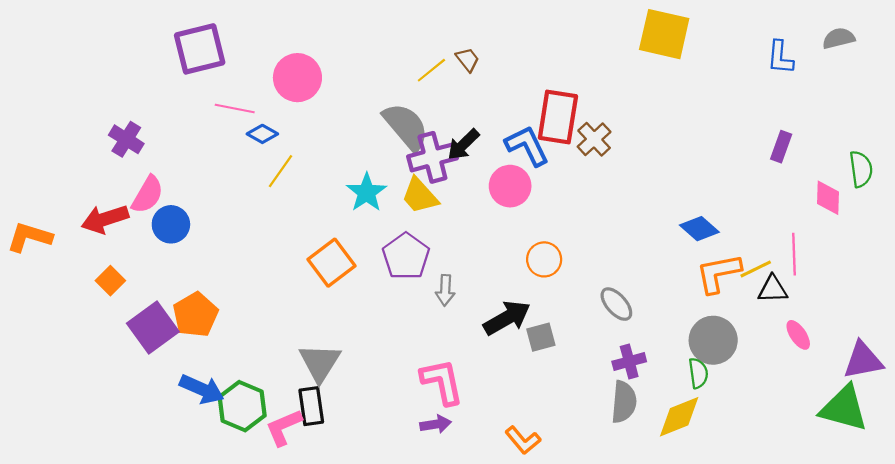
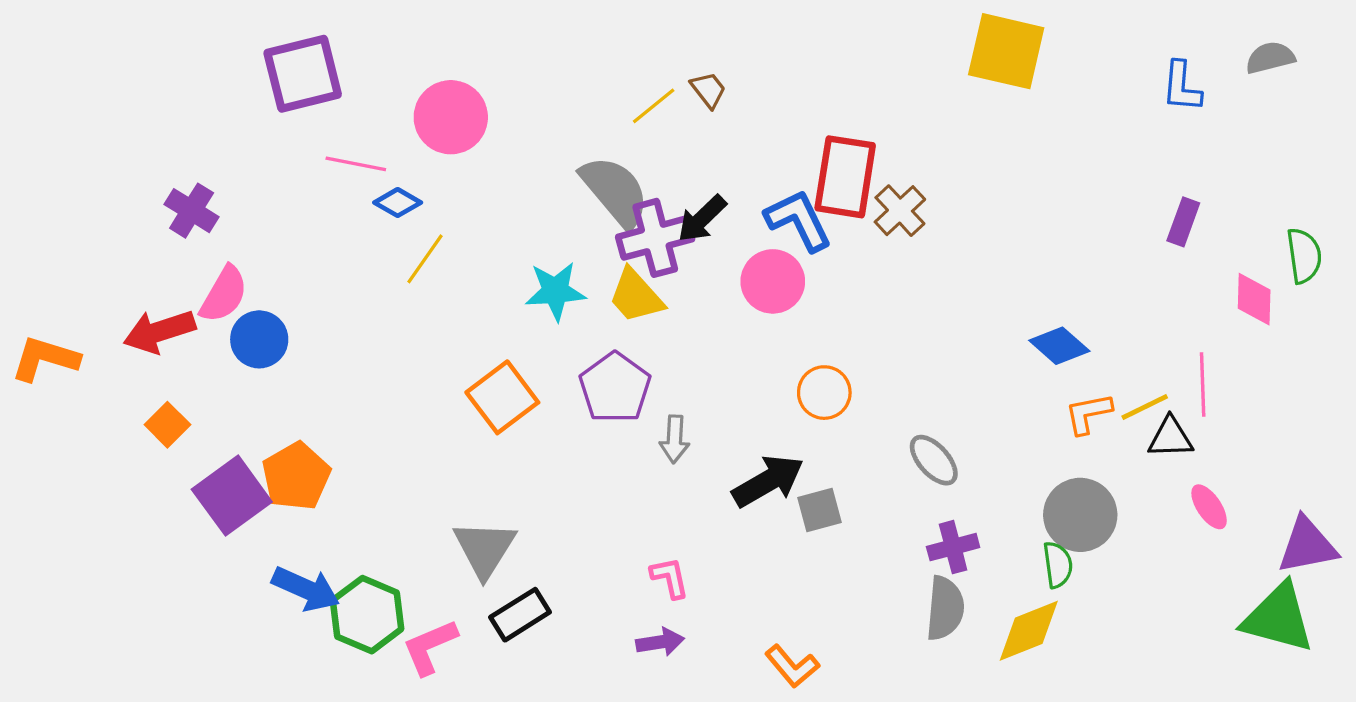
cyan star: (367, 192) -> (555, 291), turned 30
orange L-shape: (718, 273) -> (1088, 413), size x0.7
pink L-shape: (442, 382) -> (670, 578), size x0.6
black rectangle: (311, 406) -> (520, 615), moved, turned 66

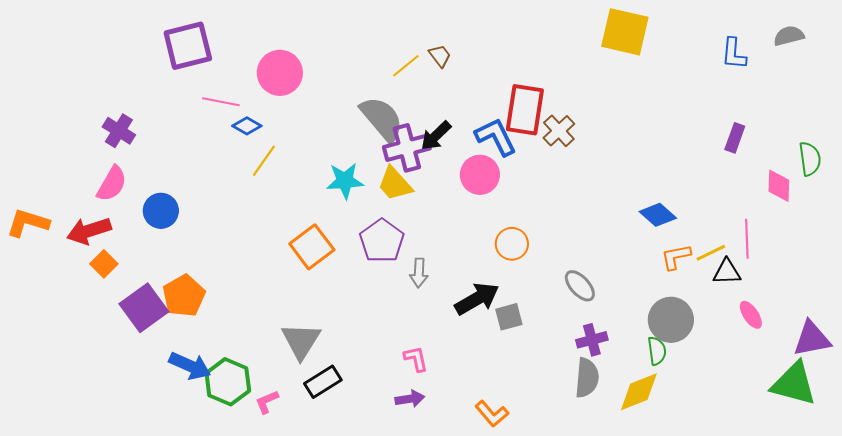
pink semicircle: (224, 294) -> (112, 184), moved
red arrow: (159, 331) -> (89, 231), moved
pink L-shape: (430, 647) -> (267, 402), size x0.7

